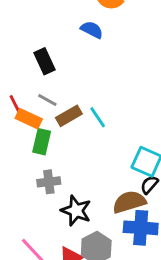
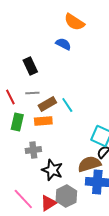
gray line: (47, 100) -> (32, 93), turned -32
orange rectangle: (29, 119) -> (43, 121), moved, turned -30
green rectangle: (42, 142) -> (17, 122), moved

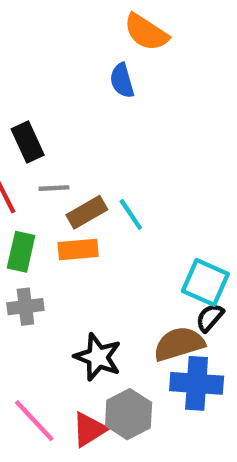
blue semicircle: (63, 44) -> (122, 81), turned -133
black rectangle: (30, 66) -> (28, 142), moved
gray cross: (33, 150) -> (25, 307), moved

